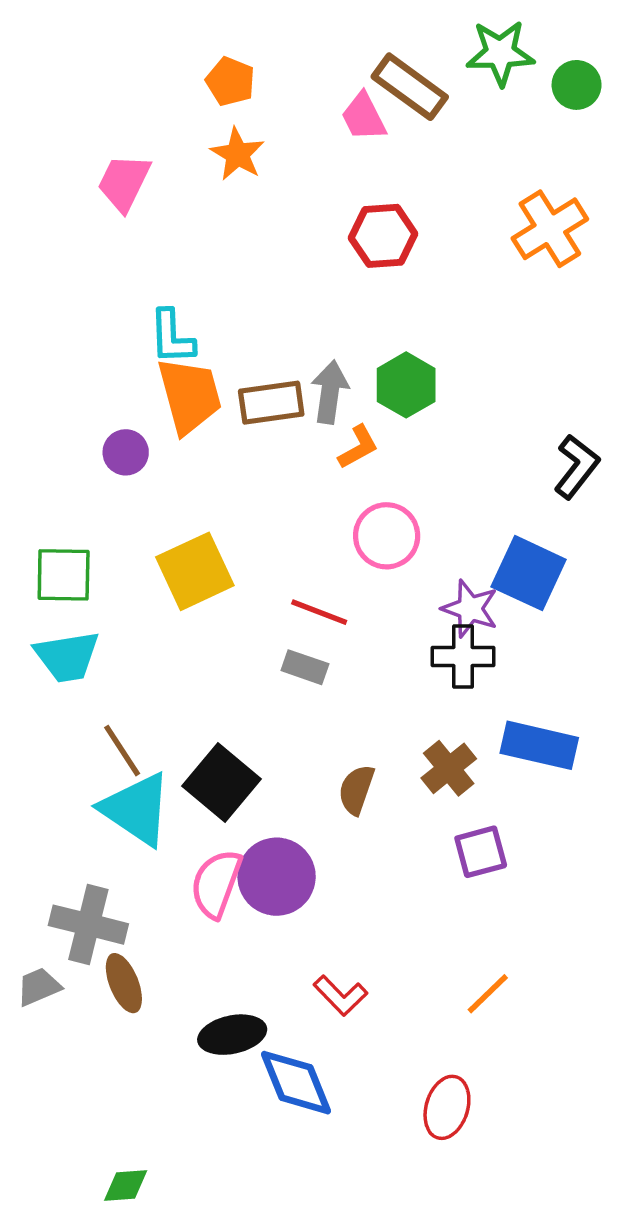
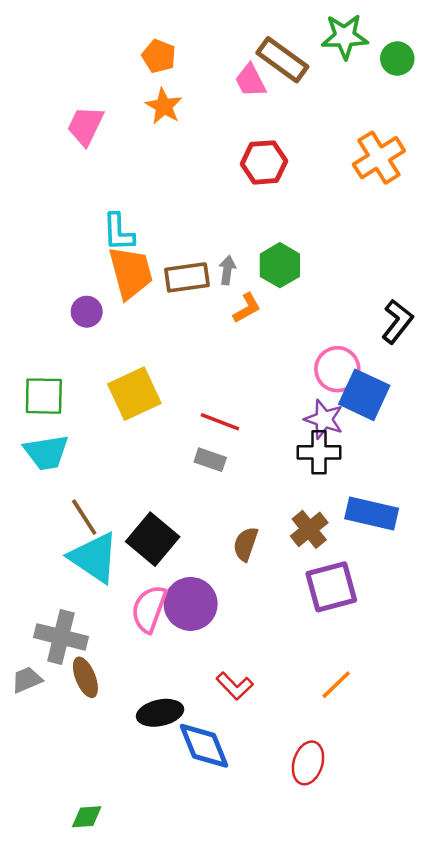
gray arrow: (330, 392) -> (227, 270), size x0.7
pink circle: (387, 536) -> (337, 369), moved
purple square: (481, 852) -> (331, 587), size x1.4

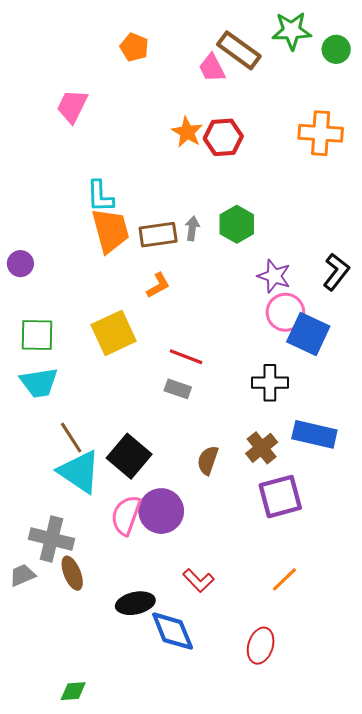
orange star: (164, 106) -> (187, 132), moved
orange cross: (379, 158) -> (321, 133), turned 36
orange L-shape: (247, 308) -> (158, 285), moved
purple circle: (87, 312) -> (20, 264), moved
purple star: (324, 419) -> (274, 276), moved

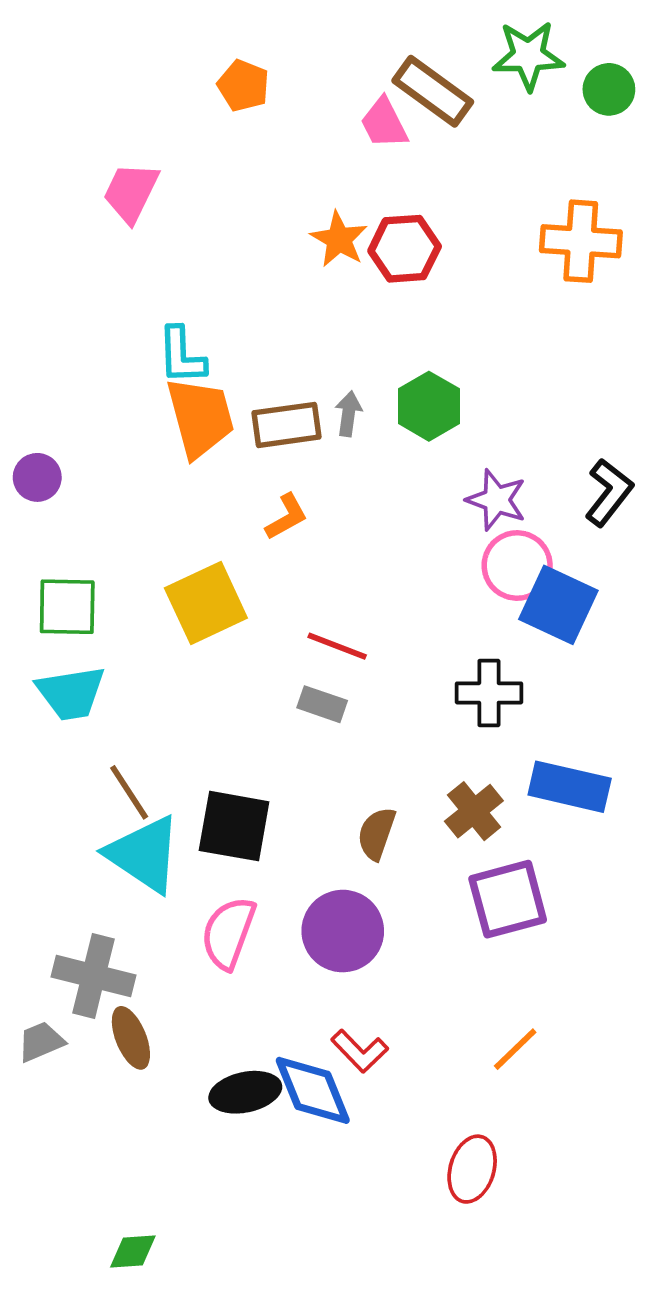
black square: (129, 456) -> (234, 826), turned -30
purple circle: (161, 511) -> (343, 931), moved
blue diamond: (173, 631) -> (313, 1090), moved

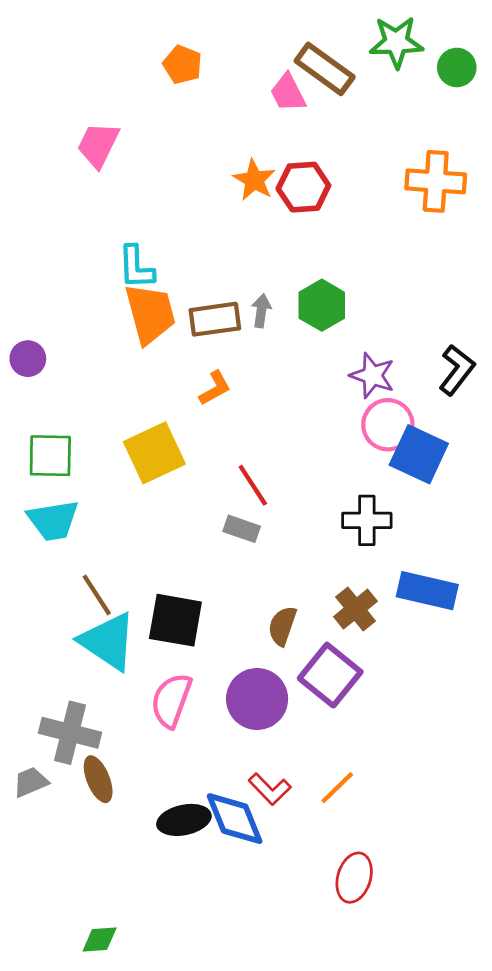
red line: (337, 646) -> (253, 485), turned 36
purple square: (508, 899) -> (330, 675), moved, turned -36
orange line: (515, 1049) -> (337, 788), moved

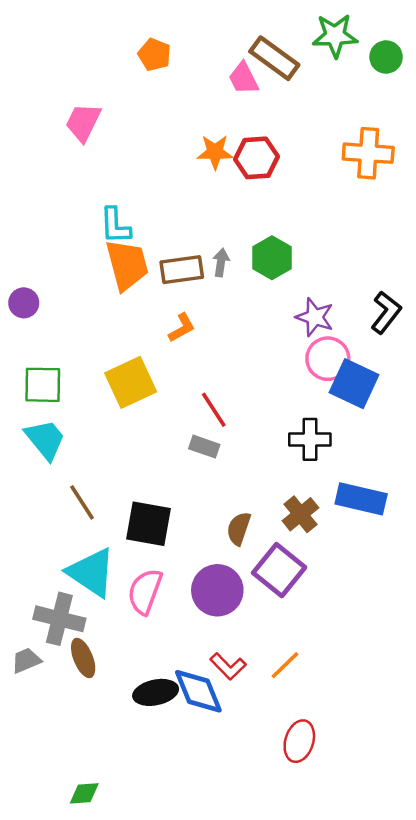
orange star: (254, 180) -> (215, 152), turned -30
cyan trapezoid: (53, 520) -> (45, 439), turned -120
cyan triangle: (108, 641) -> (91, 572), moved

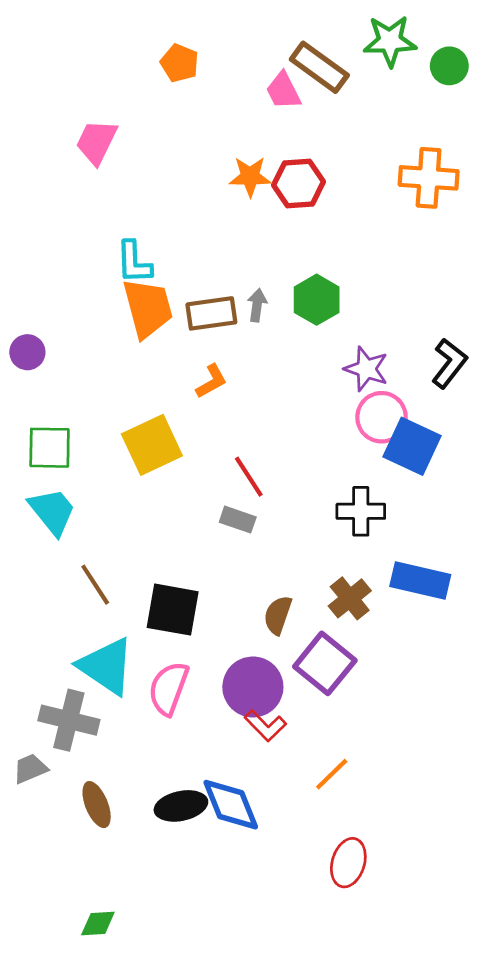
brown ellipse: (83, 658) -> (97, 805), moved
red L-shape: (228, 666) -> (265, 726), moved

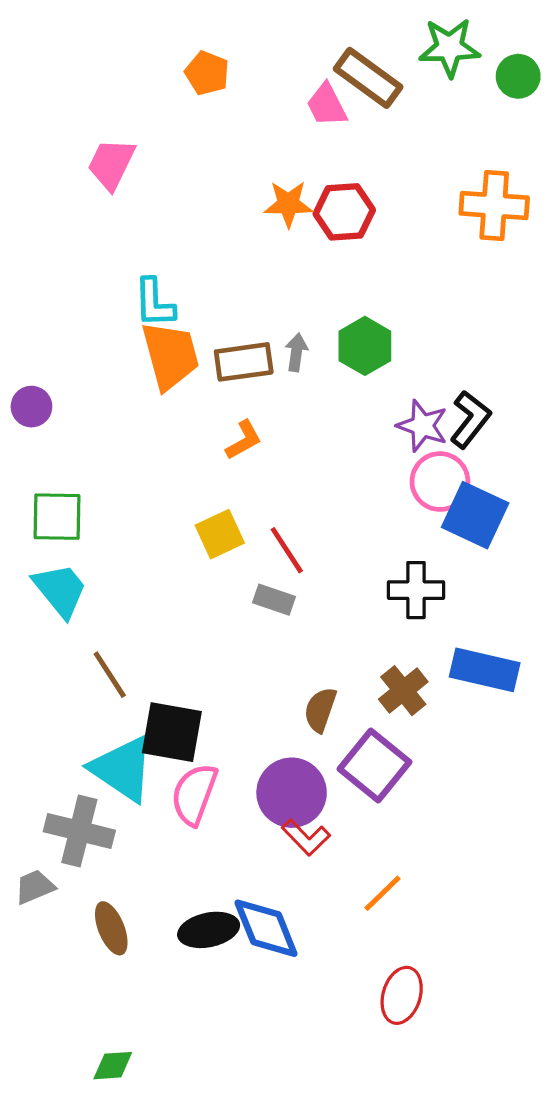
black L-shape: (449, 363) -> (470, 419), moved
yellow square: (152, 445) -> (220, 534), moved, size x0.7
black square: (173, 610) -> (172, 732), moved

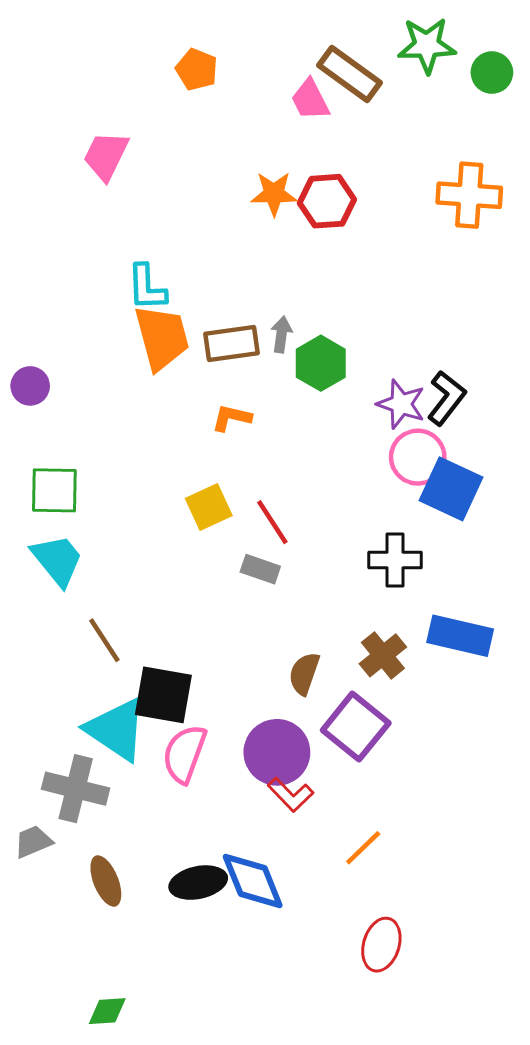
green hexagon: (365, 346) -> (321, 363), moved
orange L-shape: (244, 440) -> (231, 418), turned -138

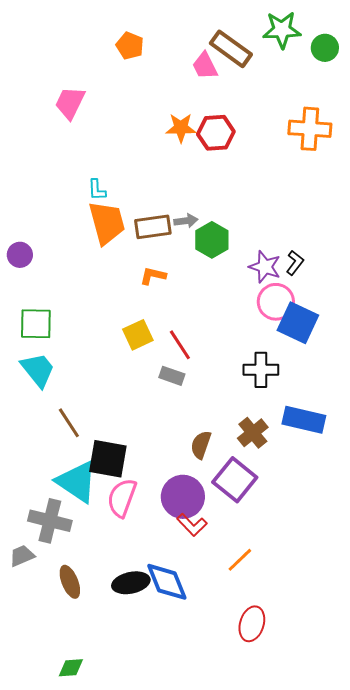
cyan L-shape: (147, 288) -> (97, 190), size x0.7
gray arrow: (281, 334) -> (186, 221), turned 75
black L-shape: (446, 398) -> (295, 263), size x0.7

